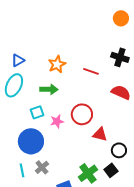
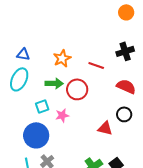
black cross: (120, 57) -> (125, 51), turned -36
blue triangle: (18, 60) -> (23, 54), turned 40
red circle: (82, 114) -> (77, 89), moved
black circle: (119, 150) -> (124, 114), moved

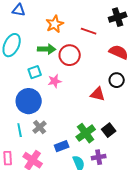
blue triangle: (23, 54) -> (19, 10), moved

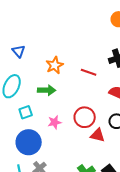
blue triangle: (19, 10) -> (19, 51), turned 40
red circle: (70, 55) -> (85, 117), moved
cyan square: (35, 72) -> (26, 112), moved

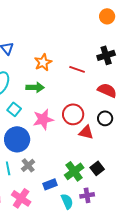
cyan square: (26, 112) -> (14, 109), turned -32
pink star: (55, 122) -> (43, 119), size x1.5

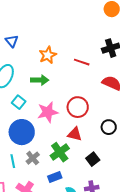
black circle: (105, 118) -> (109, 127), moved
red triangle: (86, 132) -> (75, 134), moved
black square: (97, 168) -> (93, 159), moved
green cross: (74, 171) -> (60, 152), moved

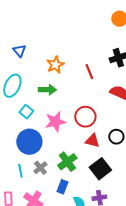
red line: (82, 62) -> (89, 72), turned 49
red triangle: (75, 134) -> (92, 141), moved
black square: (93, 159) -> (100, 169), size x1.5
blue rectangle: (55, 177) -> (62, 187), turned -48

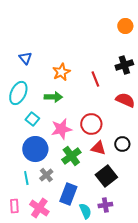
green cross: (67, 162) -> (71, 156), moved
blue rectangle: (62, 187) -> (68, 194), size x1.5

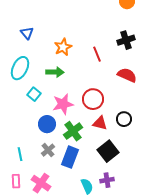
blue circle: (35, 149) -> (47, 124), moved, size x0.7
cyan line: (26, 178) -> (20, 154), moved
blue rectangle: (68, 194) -> (70, 157), moved

